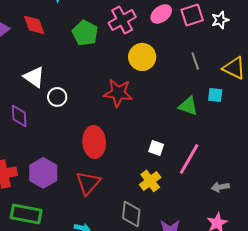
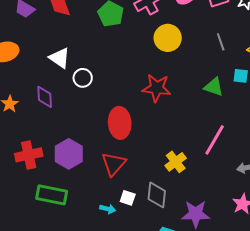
red star: (118, 93) -> (157, 88), moved
white square: (156, 148) -> (128, 198), moved

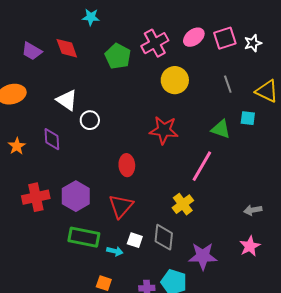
red ellipse: (120, 123) -> (127, 165), size x0.7
pink line: (215, 140) -> (202, 166), moved
green rectangle: (52, 195) -> (84, 237), moved

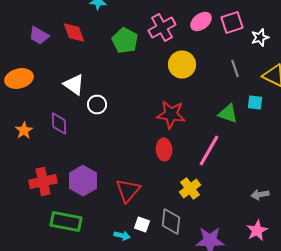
white star: (253, 43) -> (260, 38), moved
red ellipse: (127, 165) -> (164, 150), moved
green rectangle: (84, 237) -> (66, 222), moved

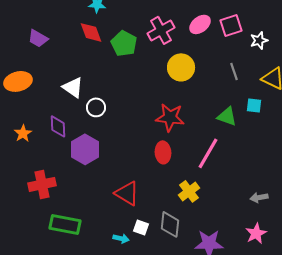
red diamond: (74, 32) -> (91, 32), moved
purple hexagon: (83, 180) -> (85, 149), moved
red triangle: (128, 190) -> (127, 193), turned -40

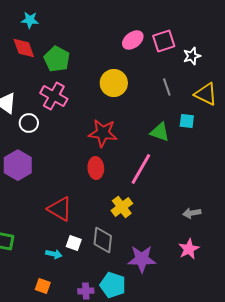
pink cross: (161, 30) -> (54, 96), moved, turned -32

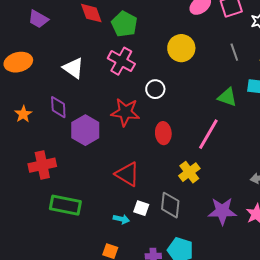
white circle: (29, 123) -> (155, 89), moved
red star: (103, 133) -> (125, 112), moved
purple star: (142, 259) -> (222, 211), moved

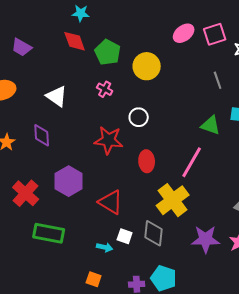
yellow circle: (181, 48) -> (147, 66), moved
pink cross: (121, 61) -> (105, 89), size x0.6
purple hexagon: (85, 130) -> (69, 181), moved
red cross: (42, 165) -> (26, 193), turned -36
yellow cross: (189, 172) -> (173, 200), size x1.5

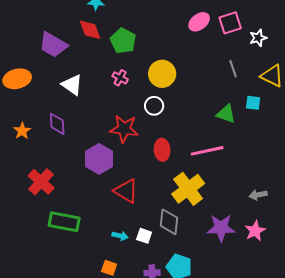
purple trapezoid: (22, 47) -> (53, 45), moved, size x1.4
yellow circle: (147, 66) -> (162, 74), moved
pink line: (192, 162) -> (207, 151), turned 48
purple hexagon: (69, 181) -> (99, 159), moved
white square: (125, 236) -> (144, 236), moved

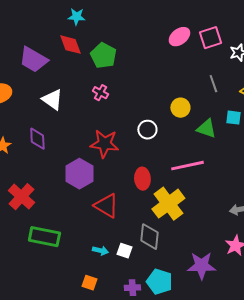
yellow circle: (162, 74) -> (180, 108), moved, size x0.7
white circle: (154, 106) -> (147, 130), moved
red ellipse: (162, 150) -> (142, 179), moved
purple star: (221, 228) -> (201, 266), moved

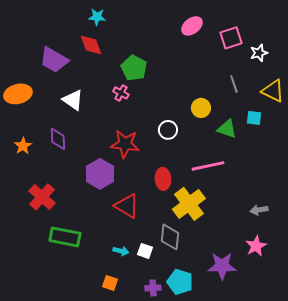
pink ellipse: (179, 37) -> (192, 26), moved
green pentagon: (103, 56) -> (134, 68), moved

